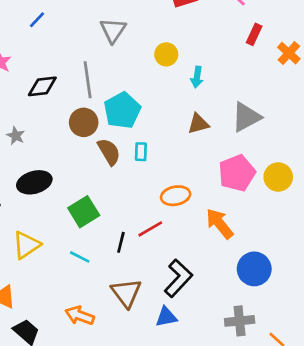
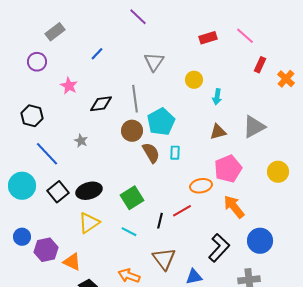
pink pentagon: (237, 173) -> (228, 169), moved
black ellipse: (34, 182) -> (89, 191), moved
black L-shape: (178, 278) -> (219, 248), moved

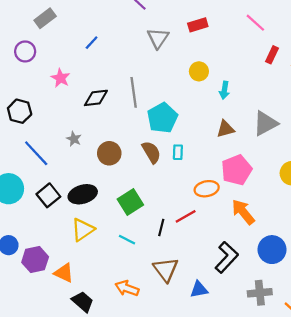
red rectangle: (208, 38) -> (198, 25), moved
gray triangle: (154, 62) -> (158, 38), moved
brown circle: (132, 131) -> (109, 153), moved

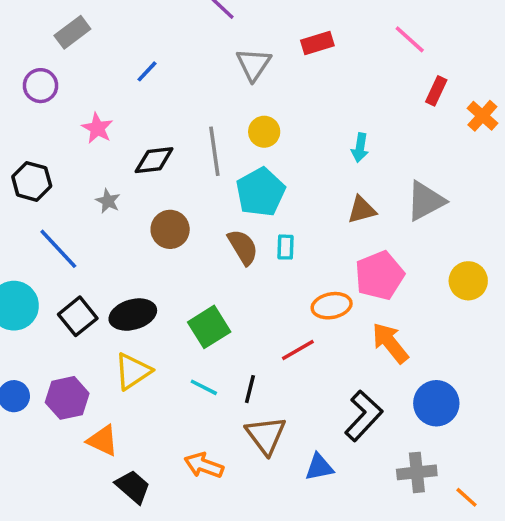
yellow circle: (199, 71) -> (264, 132), moved
gray star: (74, 139) -> (108, 201), moved
brown circle: (109, 153) -> (170, 229), moved
black line: (161, 227) -> (250, 389), moved
purple hexagon: (35, 260) -> (67, 398), moved

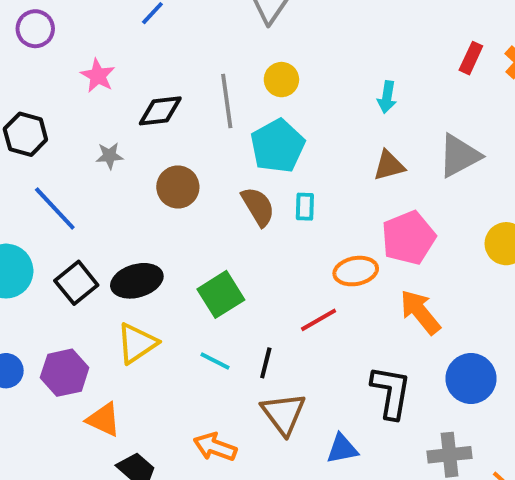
red rectangle: (436, 91) -> (471, 58), moved
gray star: (108, 201) -> (110, 156), turned -30
black L-shape: (364, 416) -> (391, 392), turned -33

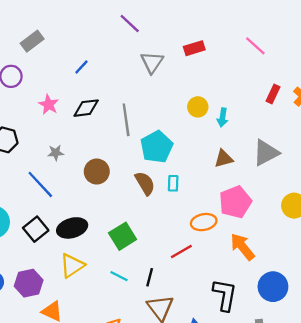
yellow circle: (281, 80) -> (198, 107), moved
black diamond: (160, 111) -> (86, 108), moved
blue line: (55, 209) -> (40, 184), moved

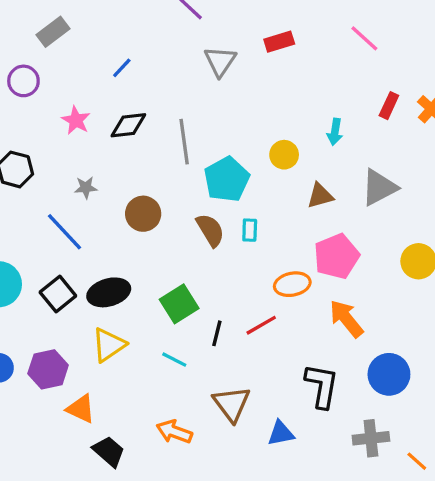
yellow circle: (198, 107) -> (284, 155), moved
cyan arrow: (222, 117) -> (335, 132), moved
black line: (150, 277) -> (217, 333), moved

